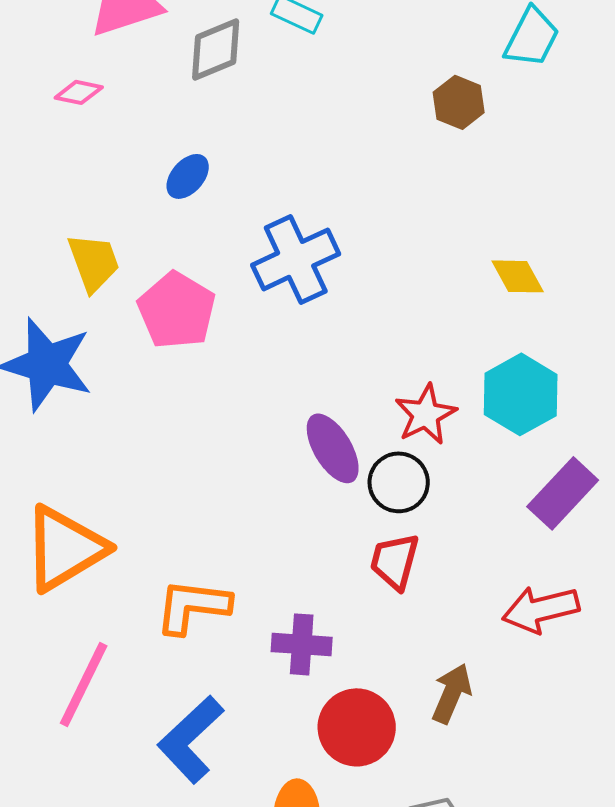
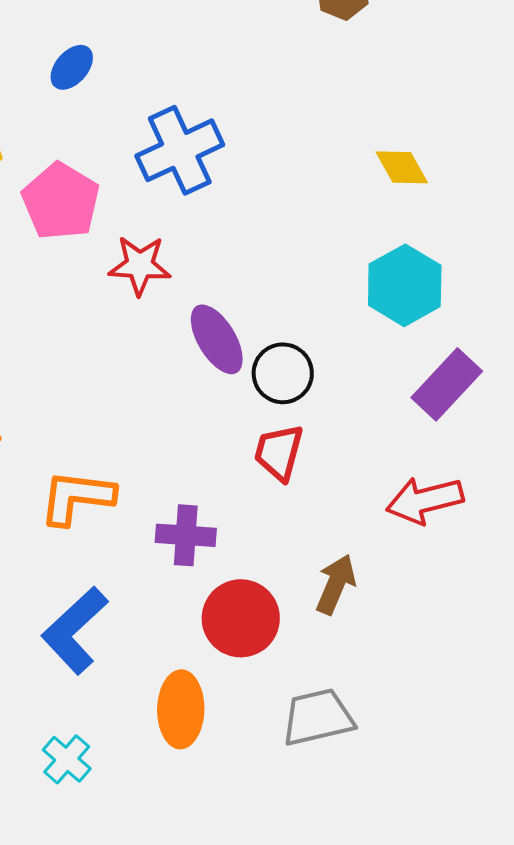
red star: (426, 414) -> (140, 265), moved, turned 30

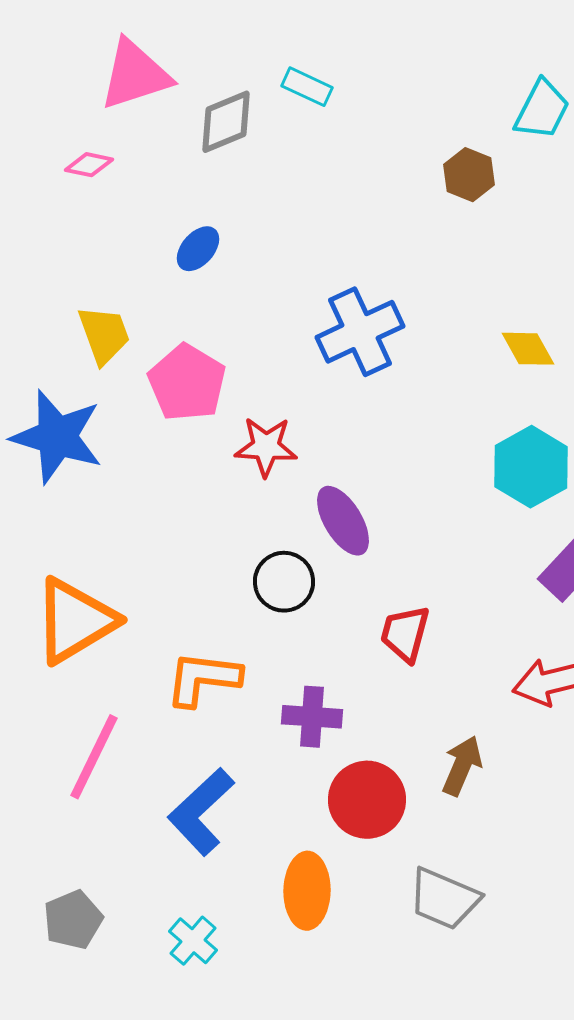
blue cross: (180, 150) -> (360, 332), moved
black circle: (283, 373) -> (284, 582), moved
gray trapezoid: (318, 717) -> (444, 899), turned -144

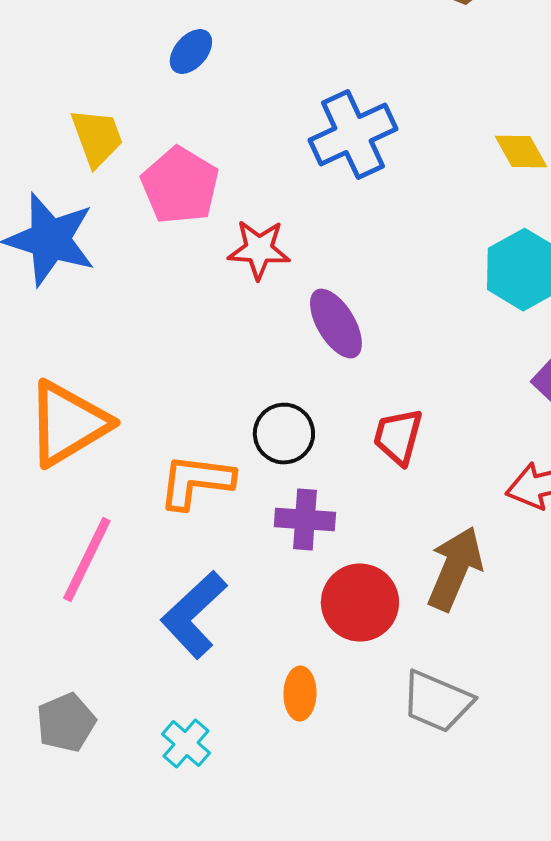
black circle: (284, 582) -> (284, 434), moved
brown arrow: (462, 766) -> (455, 569), size x1.4
orange ellipse: (307, 891) -> (300, 694), size x0.7

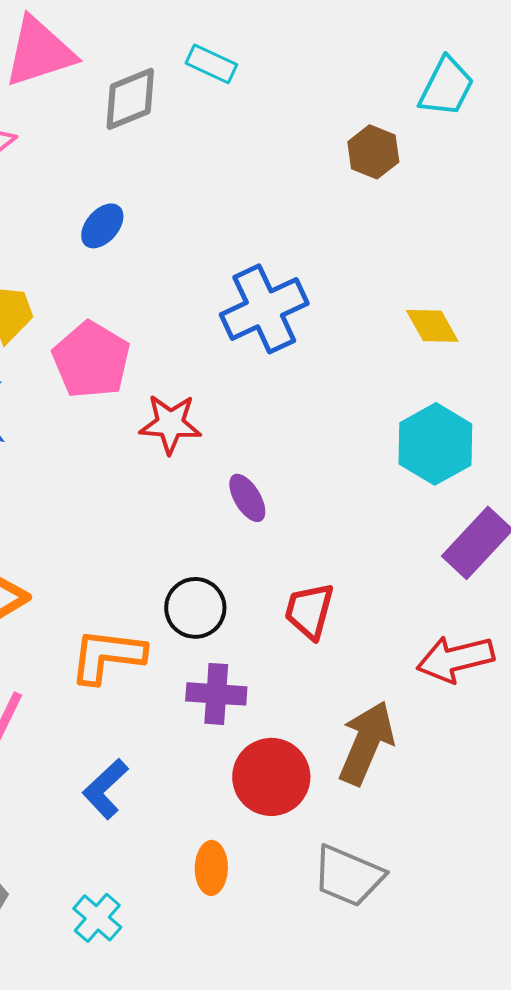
purple ellipse: (336, 324) -> (247, 498), size x0.7
blue L-shape: (194, 615) -> (105, 789), size x0.7

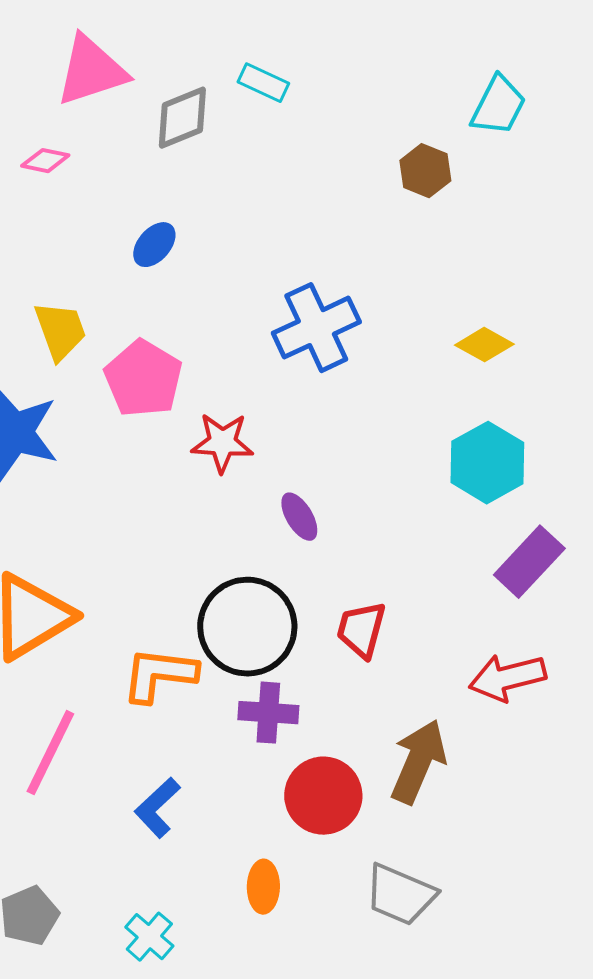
yellow diamond: (432, 326) -> (484, 345), turned -32
black circle: (195, 608) -> (247, 627), size x1.6

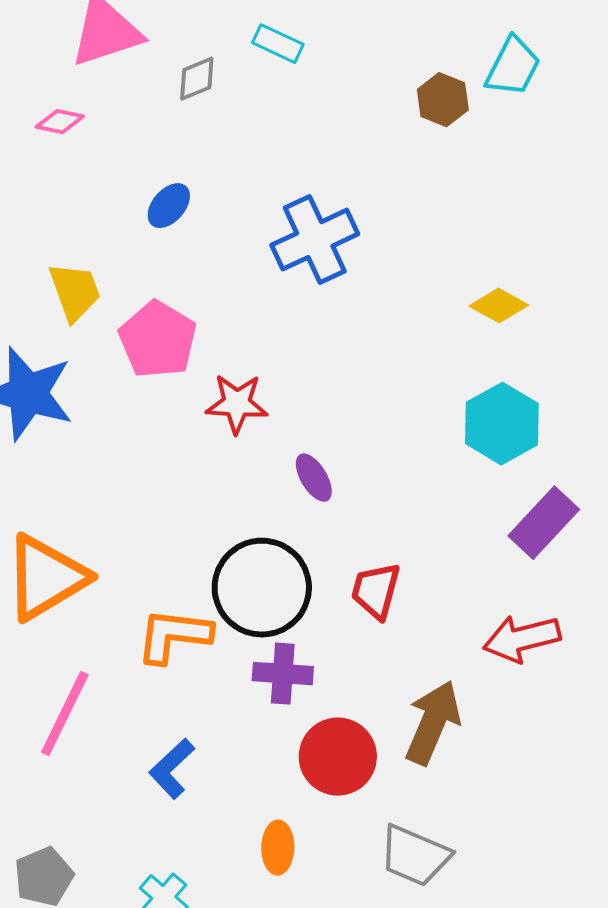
gray diamond: (182, 118) -> (197, 79), size x0.7
brown hexagon: (425, 171) -> (443, 100), moved
blue cross: (316, 328) -> (315, 240), moved

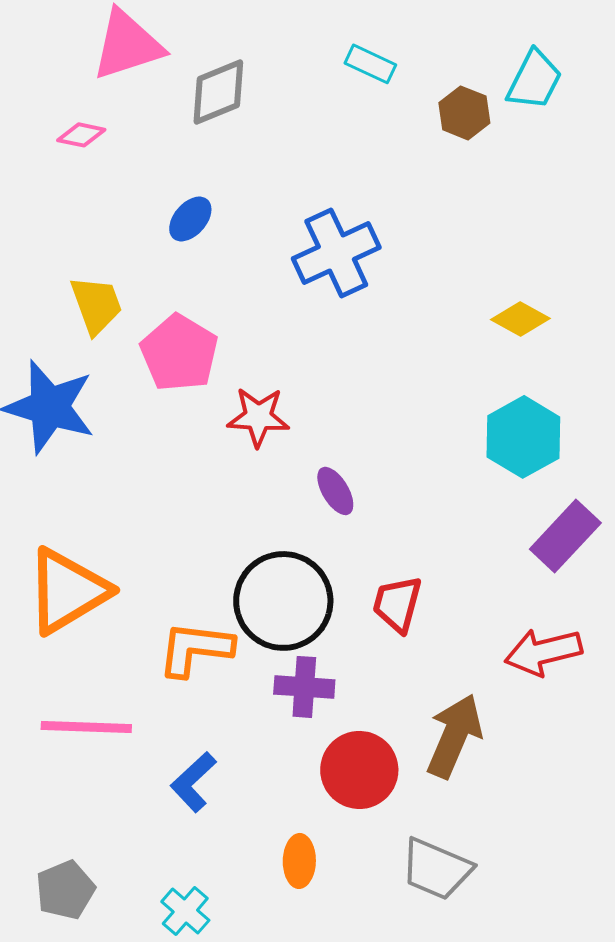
cyan rectangle: (278, 44) -> (370, 64), moved
gray diamond: (197, 79) -> (218, 92), size x1.5
pink line: (65, 714) -> (86, 727), turned 66

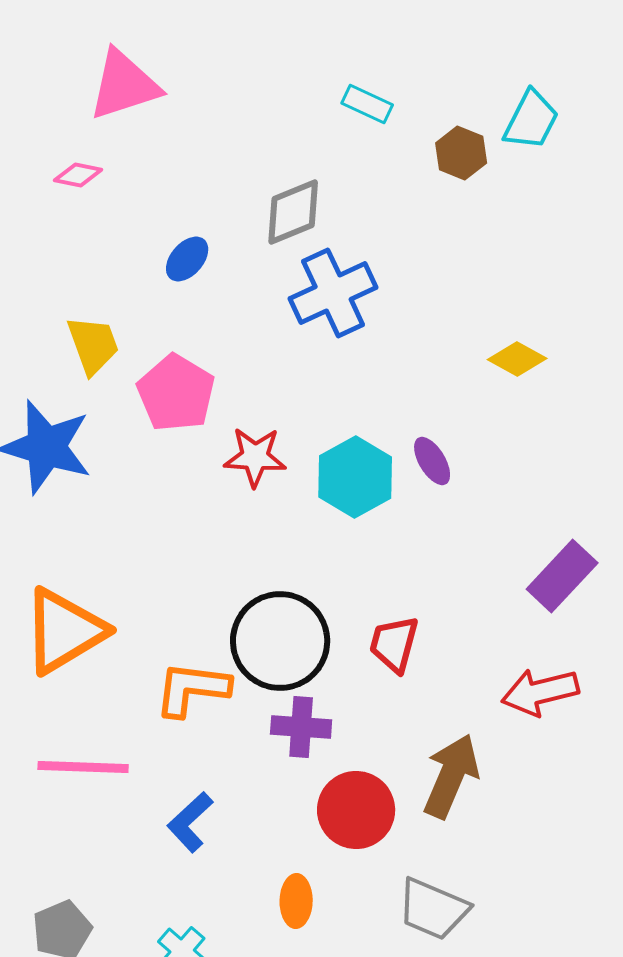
gray diamond: (218, 92) -> (293, 212), moved
cyan hexagon: (523, 437) -> (355, 477), moved
purple ellipse: (335, 491) -> (432, 461), moved

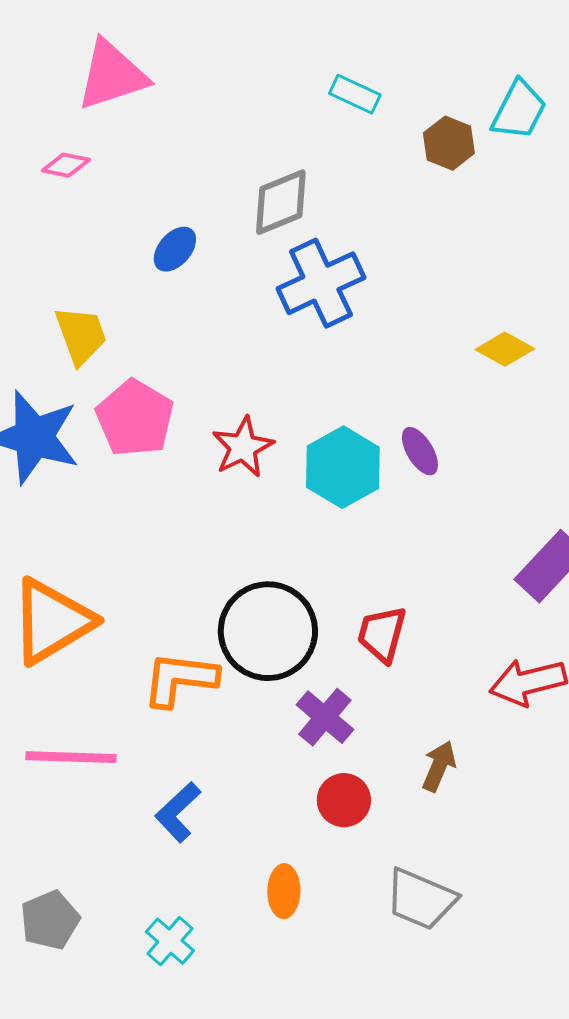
pink pentagon: (176, 393) -> (135, 418), moved
red star: (255, 457) -> (243, 447), turned -30
purple cross: (301, 727) -> (325, 717), moved, turned 36
brown arrow: (451, 776) -> (439, 766), size x0.6
red circle: (356, 810) -> (344, 800), size x0.7

